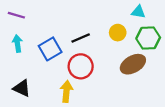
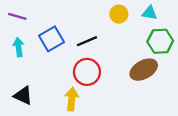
yellow circle: (118, 33) -> (119, 14), moved
blue square: (50, 49) -> (52, 39), moved

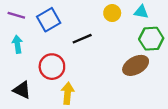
blue square: (52, 39) -> (49, 20), moved
red circle: (87, 72) -> (52, 67), moved

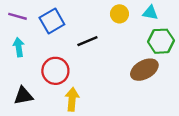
black triangle: (22, 90) -> (23, 96), turned -36

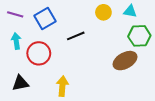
red circle: (55, 71) -> (39, 53), moved

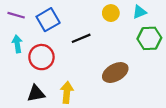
cyan triangle: (130, 11) -> (139, 12), turned -32
brown ellipse: (125, 61) -> (115, 73), moved
black triangle: (20, 83) -> (36, 93), moved

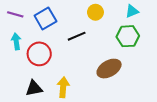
yellow circle: (111, 13) -> (95, 12), moved
green hexagon: (149, 38) -> (128, 36), moved

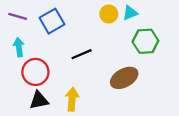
cyan triangle: (132, 11) -> (130, 13), moved
black line: (77, 36) -> (82, 54), moved
red circle: (39, 54) -> (35, 72), moved

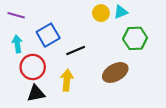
blue square: (52, 21) -> (48, 35), moved
yellow arrow: (72, 99) -> (67, 80), moved

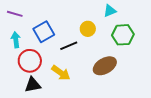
yellow circle: (101, 13) -> (88, 29), moved
yellow arrow: (67, 80) -> (61, 73), turned 120

